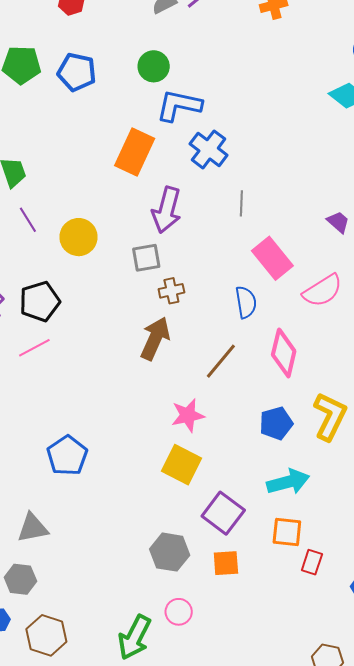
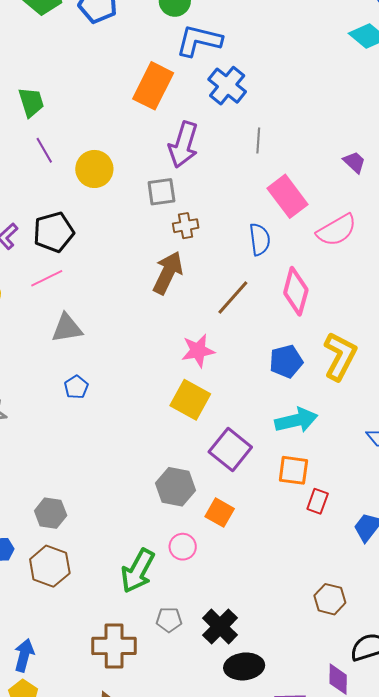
blue pentagon: (67, 456) -> (76, 387), size x0.6
gray triangle: (33, 528) -> (67, 328), moved
orange square: (226, 563) -> (220, 513), moved, turned 32
gray hexagon: (20, 579) -> (51, 513), moved

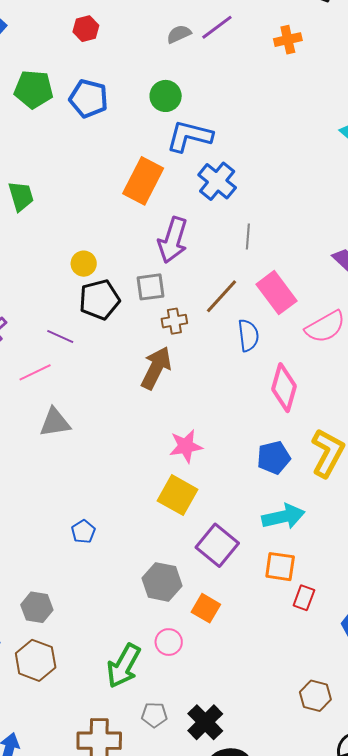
purple line: (44, 150) -> (60, 336), moved, turned -36
yellow circle: (94, 169) -> (84, 264), size x0.7
black pentagon: (54, 232) -> (99, 300), moved
brown line: (233, 298) -> (221, 296), moved
blue pentagon: (76, 387) -> (83, 532), moved

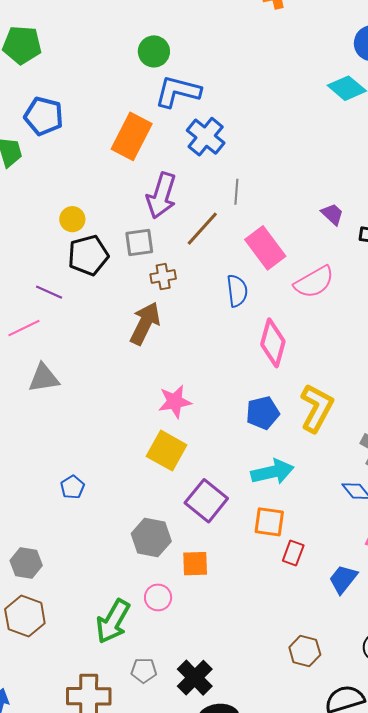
blue pentagon: (89, 99) -> (44, 116), moved
brown line: (221, 296) -> (202, 229), moved
orange square: (206, 608) -> (195, 564), turned -32

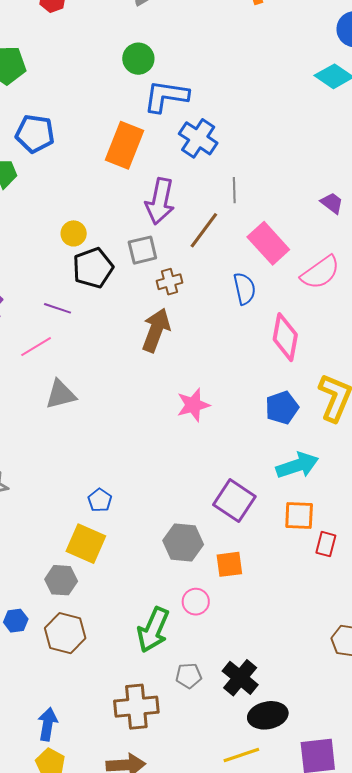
yellow square: (167, 451) -> (86, 544), moved

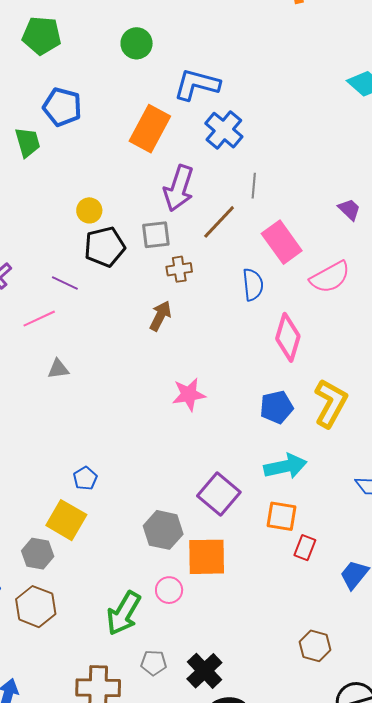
green circle: (138, 59) -> (137, 43), moved
brown arrow: (156, 330) -> (160, 316), size x0.7
gray triangle: (61, 394) -> (58, 369), size x0.7
orange square: (229, 564) -> (207, 557), size x1.5

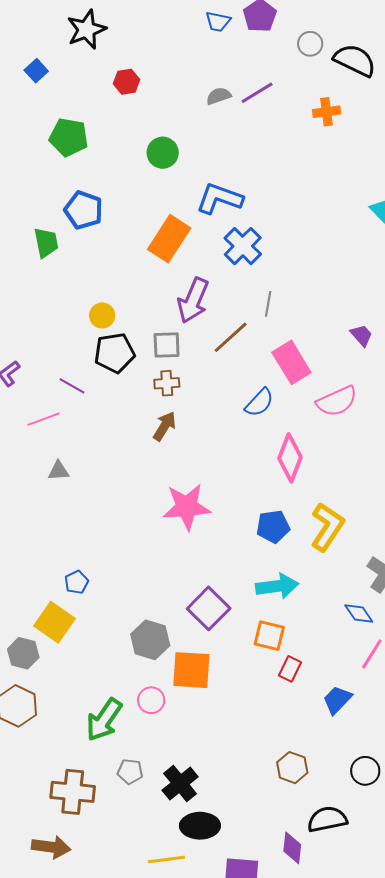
brown cross: (179, 269) -> (167, 383), moved
blue semicircle: (253, 285) -> (259, 403), turned 44
pink star: (189, 394) -> (187, 507), size x1.4

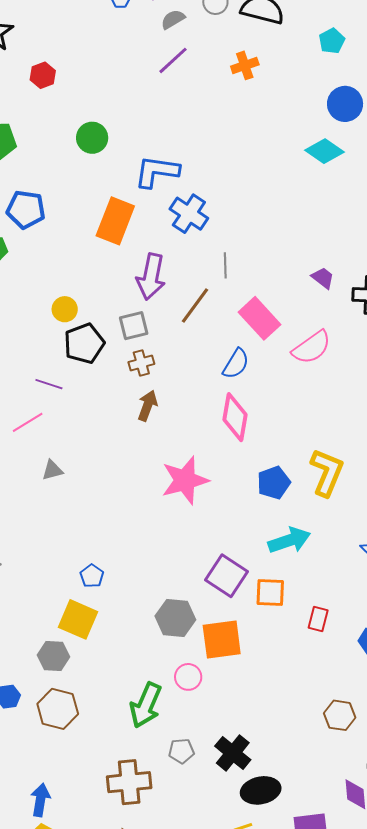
gray semicircle: (219, 96) -> (173, 19), moved
pink diamond: (290, 458) -> (235, 417), moved
orange square: (269, 636) -> (270, 593), moved

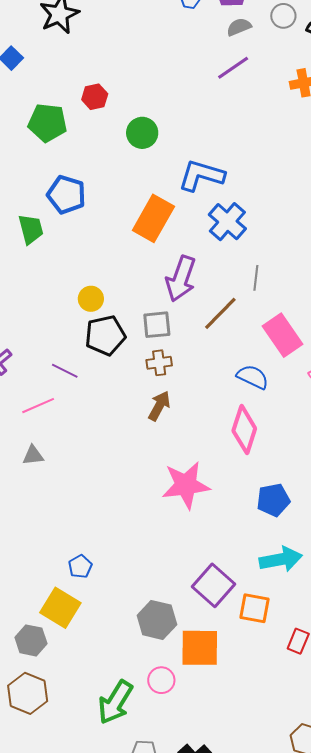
red hexagon: (43, 75) -> (95, 97), moved
blue semicircle: (236, 364) -> (253, 377), turned -104
gray triangle: (52, 470) -> (33, 455), moved

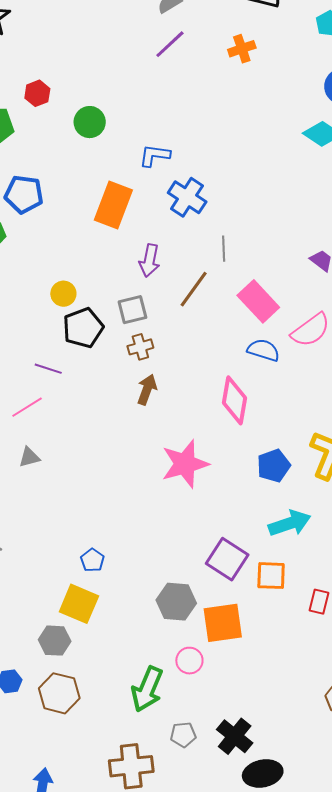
blue L-shape: (201, 175) -> (154, 155), size x0.7
purple arrow: (181, 279) -> (149, 261), size x0.7
blue semicircle: (253, 377) -> (263, 350), moved

